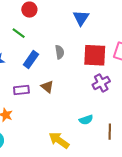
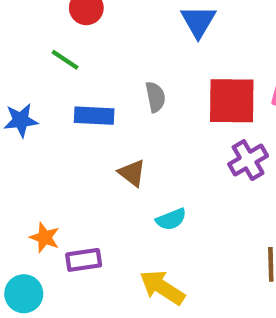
blue rectangle: (31, 60) -> (94, 116), turned 60
purple rectangle: (21, 90) -> (84, 260), moved
cyan semicircle: (86, 120) -> (171, 219), moved

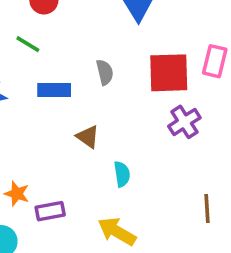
cyan semicircle: (171, 219) -> (122, 174), turned -75

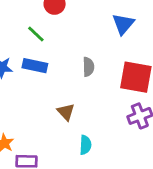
blue rectangle: (54, 90) -> (35, 66), moved

